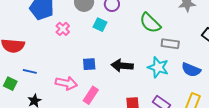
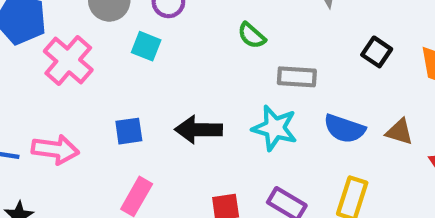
green semicircle: (150, 23) -> (252, 36), size x0.6
pink cross: (63, 29) -> (68, 60), size x1.6
pink arrow: (66, 83) -> (55, 150), moved

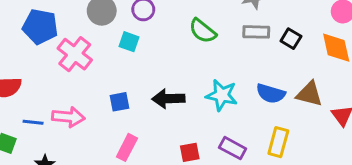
green semicircle: (252, 36) -> (203, 31), size x1.4
gray rectangle: (297, 77) -> (256, 32), moved
brown triangle: (399, 132) -> (309, 94), size x1.4

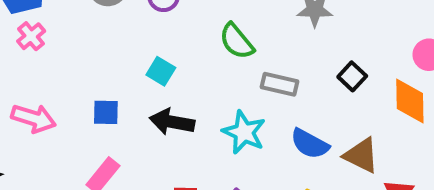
gray rectangle: (256, 32) -> (280, 84), moved
cyan square: (129, 42) -> (161, 71), moved
pink cross: (75, 54) -> (31, 36), moved, size x0.6

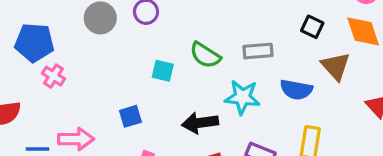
green semicircle: (237, 41) -> (205, 55), moved
black arrow: (172, 122) -> (200, 123), moved
brown triangle: (361, 155) -> (336, 66), moved, turned 40

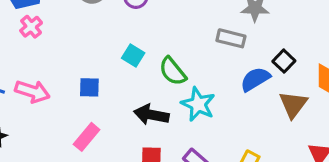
gray rectangle: (258, 51) -> (231, 38), moved
green semicircle: (205, 55) -> (173, 71), moved
blue semicircle: (296, 90) -> (255, 79), moved, turned 120

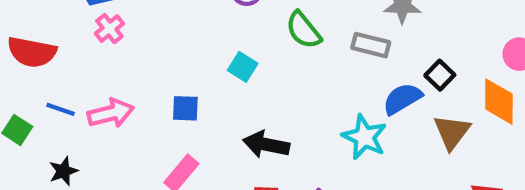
green semicircle: (173, 71) -> (303, 30), moved
pink arrow: (32, 91) -> (111, 113), turned -32
cyan star: (198, 104) -> (364, 137), moved

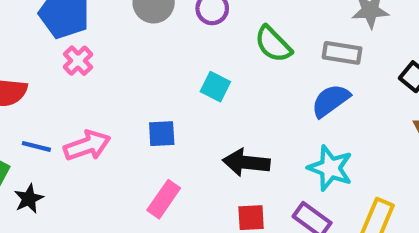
blue semicircle: (402, 99) -> (331, 101), moved
cyan star: (364, 137) -> (330, 168), moved
black star: (63, 171) -> (29, 199), moved

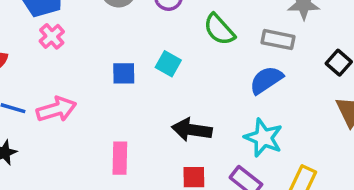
blue square: (162, 134) -> (124, 73), moved
pink rectangle: (164, 199) -> (120, 158), turned -36

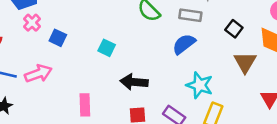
cyan square: (168, 64) -> (107, 48), moved
blue square: (124, 73) -> (58, 38), moved, turned 30
cyan star: (263, 138) -> (200, 85), moved

